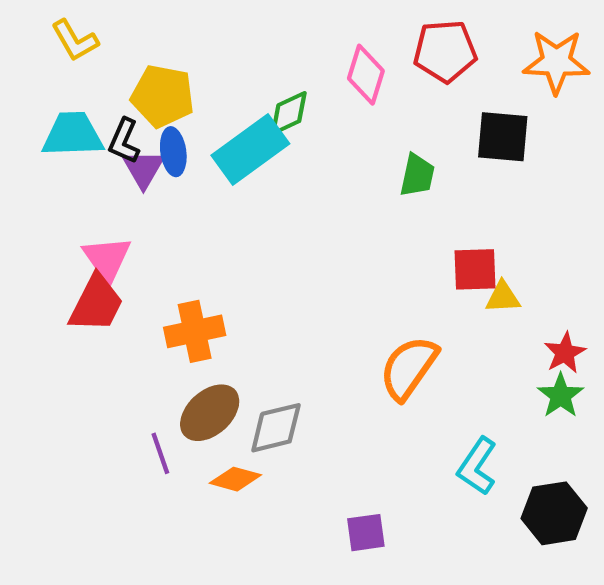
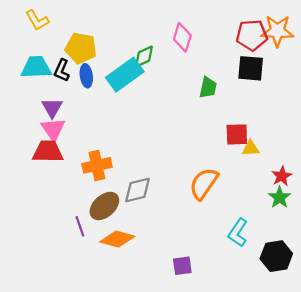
red pentagon: (445, 51) -> (252, 35), moved
purple triangle: (143, 169) -> (52, 108), moved
red trapezoid: (96, 304) -> (48, 152), turned -116
gray diamond: (276, 428) -> (138, 190), moved
orange diamond: (235, 479) -> (117, 239), size x1.4

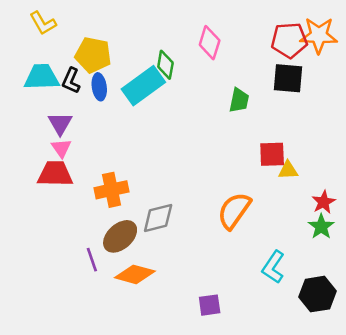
green diamond: (144, 57) -> (165, 65), turned -55
pink triangle: (53, 129) -> (61, 148), size x0.7

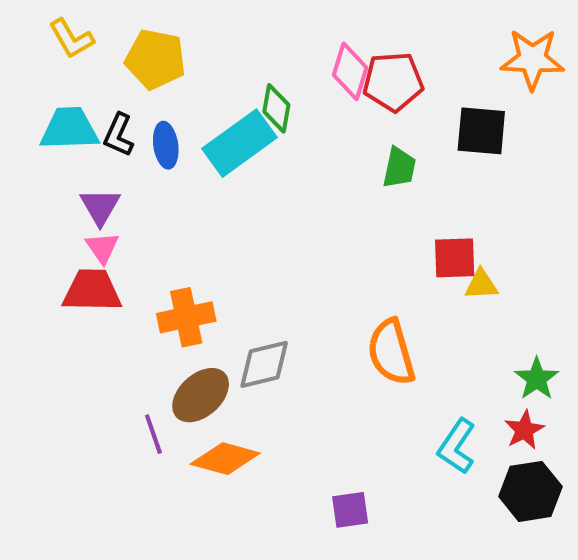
red pentagon: (289, 40) -> (393, 82), moved
yellow pentagon: (93, 55) -> (155, 59), moved
red star: (324, 202) -> (524, 430), moved
orange semicircle: (234, 211) -> (391, 352), turned -51

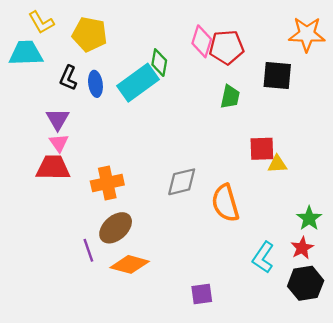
cyan trapezoid: (69, 129) -> (26, 53), moved
gray diamond: (264, 364) -> (182, 182), moved

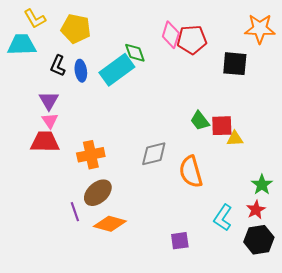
green diamond: (159, 63) -> (135, 53), turned -30
green trapezoid: (230, 97) -> (200, 121), moved, turned 130
purple square: (202, 294) -> (180, 241), moved

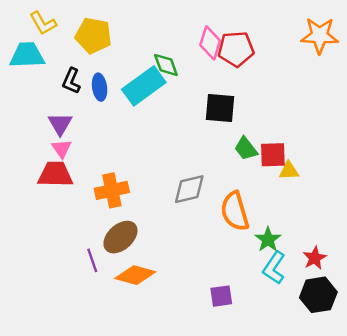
black square: (235, 64) -> (220, 108), moved
green star: (262, 185) -> (268, 240), moved

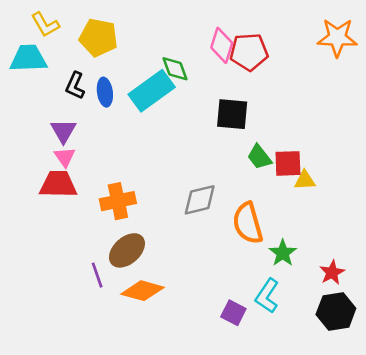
cyan L-shape: (274, 268) -> (267, 296), moved
purple square: (221, 296) -> (233, 313), turned 35

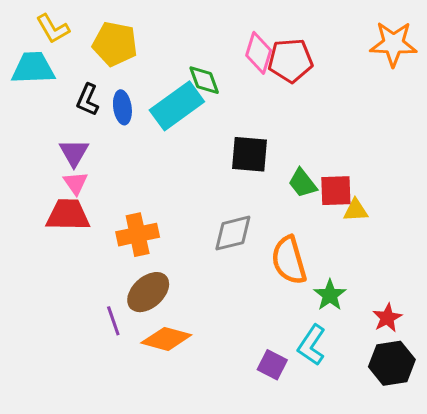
black square: (232, 114) -> (250, 154), moved

